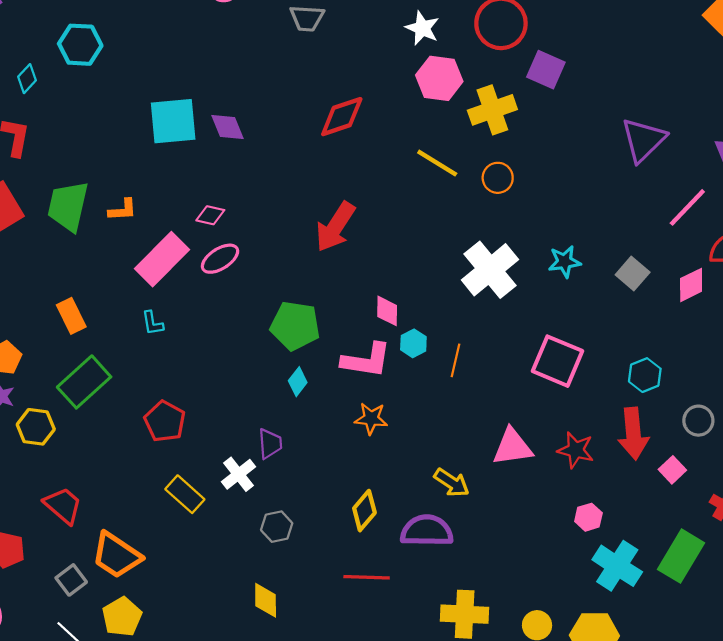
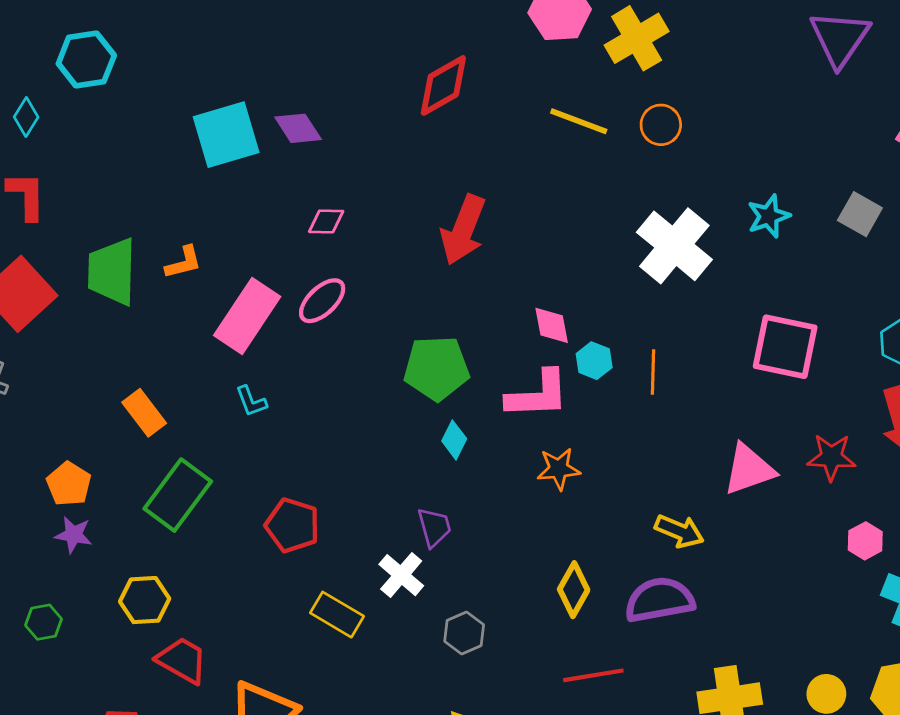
pink diamond: (210, 215) -> (326, 221), moved
yellow hexagon: (36, 427) -> (145, 600), moved

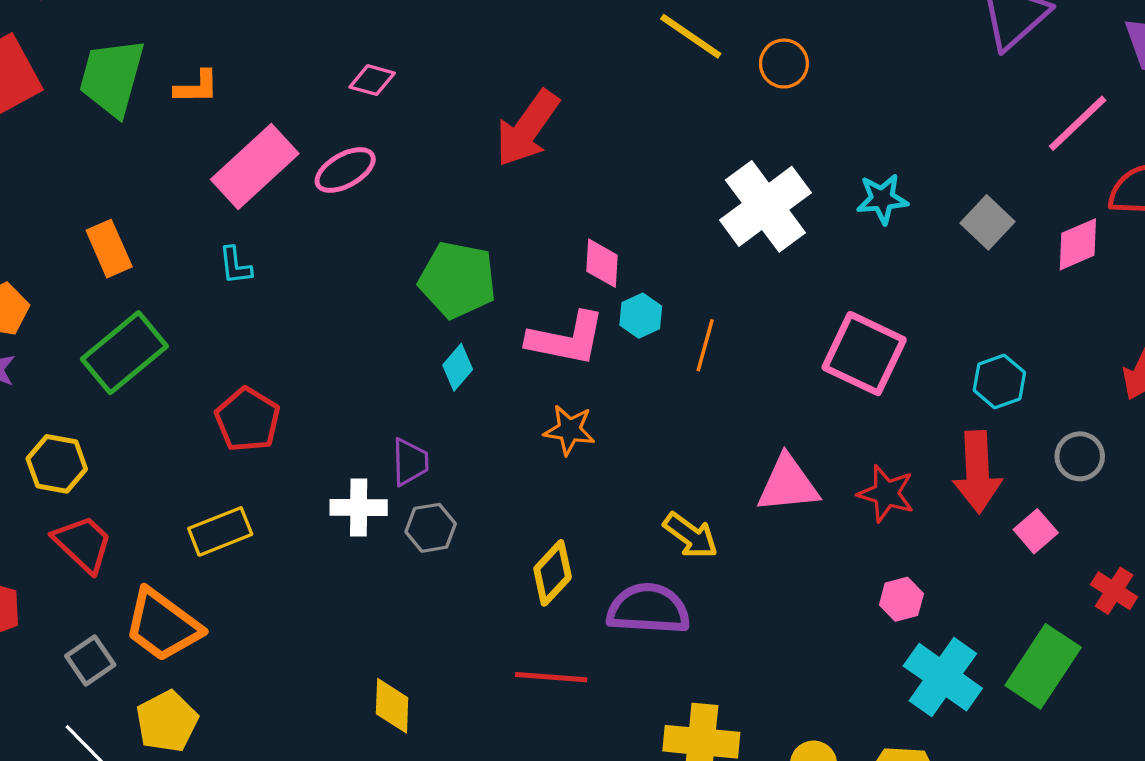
white cross: (401, 575) -> (359, 508), turned 36
yellow rectangle: (337, 615) -> (220, 531), moved, turned -66
gray hexagon: (464, 633) -> (431, 528), moved

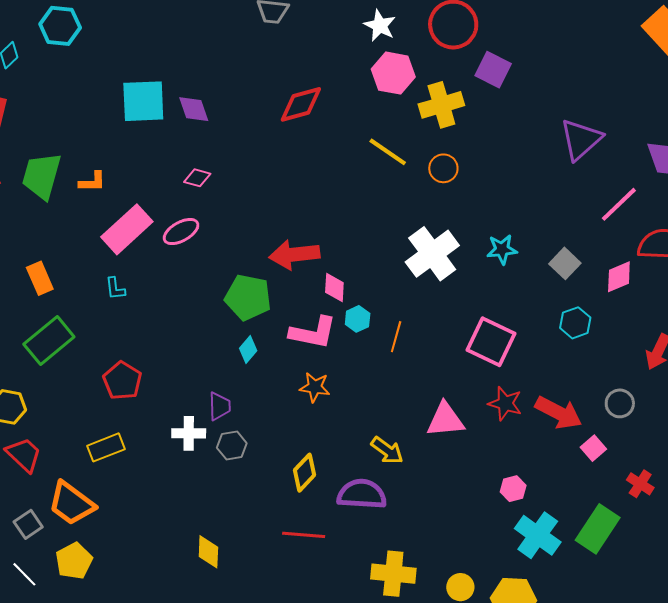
red arrow: (527, 128) -> (294, 255), moved, turned 48
cyan hexagon: (999, 381) -> (575, 323), moved
red arrow: (977, 472) -> (559, 413), turned -60
red star: (886, 494) -> (505, 403), moved

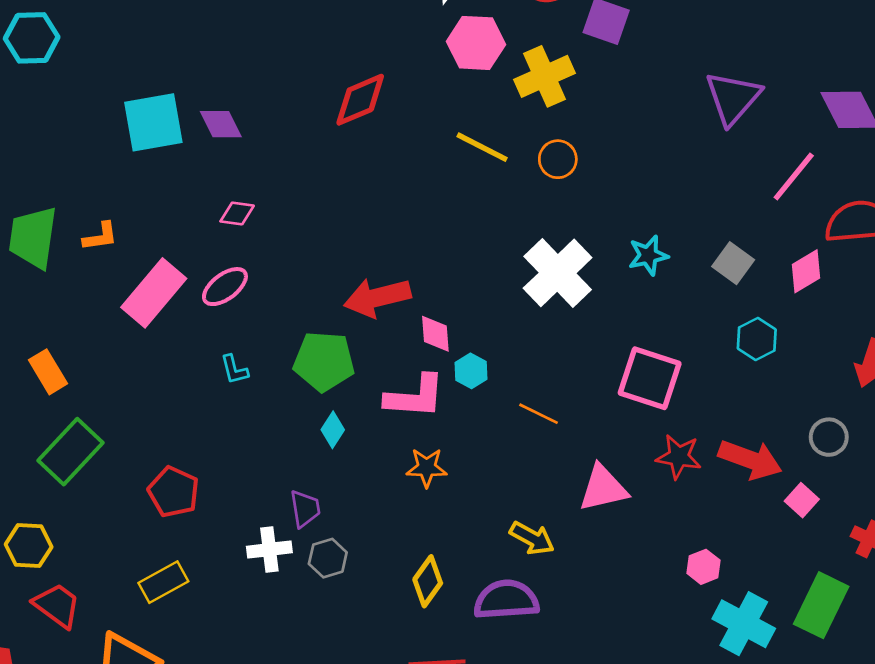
cyan L-shape: (115, 289) -> (234, 370), moved
orange line: (396, 337) -> (538, 414), moved, turned -72

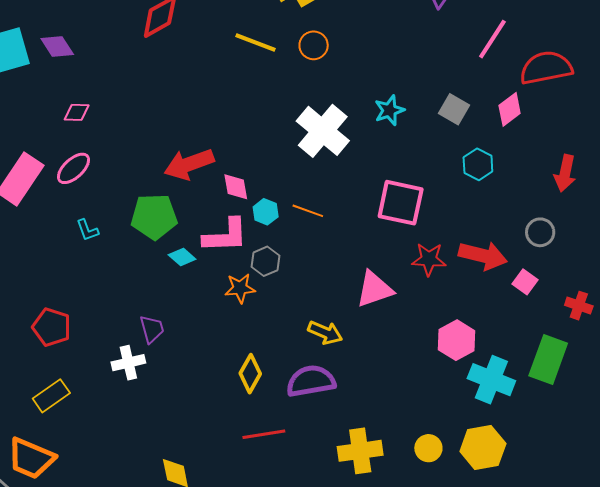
orange line: (538, 414) -> (308, 211), moved
cyan diamond: (333, 430) -> (182, 257), moved, turned -76
gray hexagon: (328, 558) -> (266, 261), moved
pink hexagon: (704, 567) -> (457, 340), size x1.5

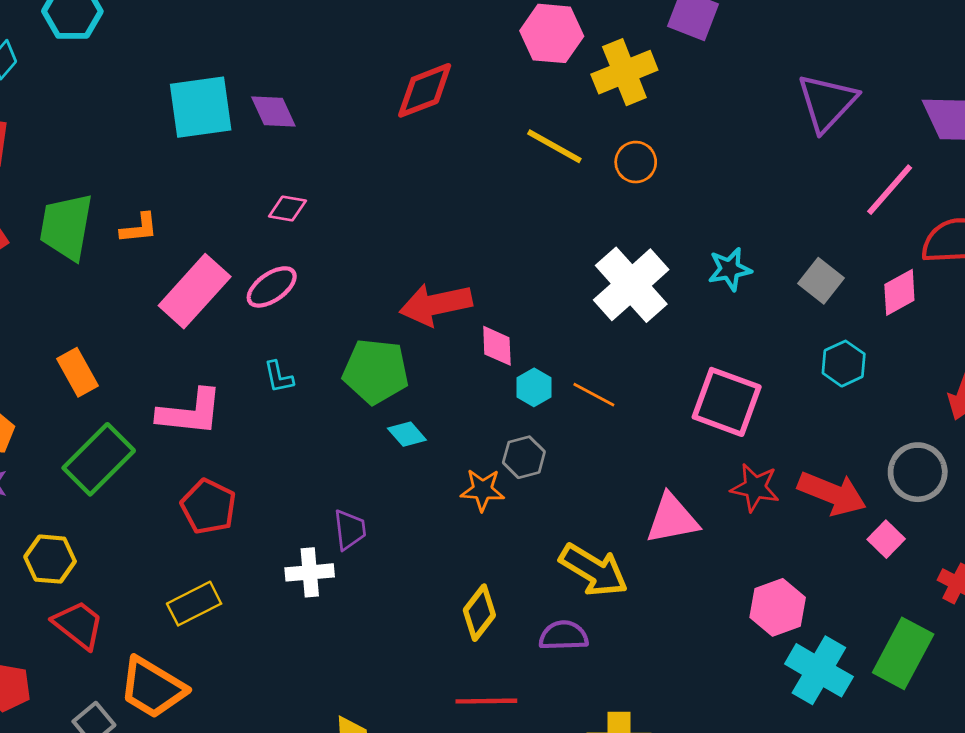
gray circle: (540, 232) -> (918, 472), size x1.4
pink L-shape: (225, 236) -> (190, 412), moved
yellow arrow: (325, 333) -> (594, 570), size x1.4
purple semicircle: (311, 381) -> (564, 636), size x0.7

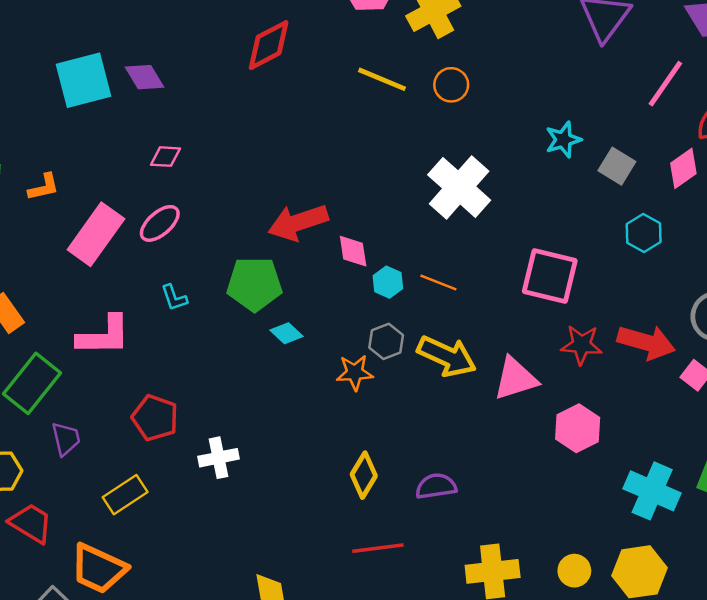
cyan star: (730, 269) -> (563, 140), moved
red pentagon: (208, 507) -> (155, 418), moved
purple trapezoid: (350, 530) -> (66, 439), moved
yellow arrow: (594, 570) -> (447, 356), moved
pink hexagon: (778, 607) -> (578, 428), moved

